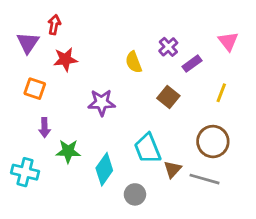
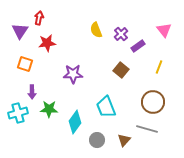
yellow semicircle: (134, 62) -> (96, 30), moved
brown triangle: (173, 169) -> (124, 140), moved
cyan cross: (25, 172) -> (18, 113), moved, turned -30

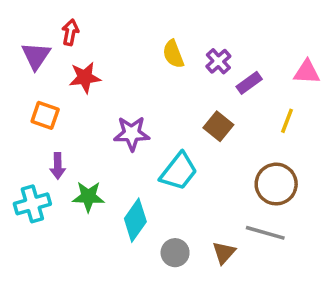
pink triangle: (164, 30) -> (307, 72), moved, turned -49
cyan trapezoid: (106, 107) -> (179, 171), moved, turned -120

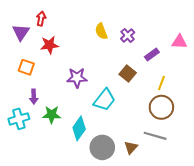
purple rectangle: (249, 83) -> (152, 54), moved
yellow line: (287, 121) -> (161, 83), moved
gray circle: (175, 253) -> (102, 147), size x1.5

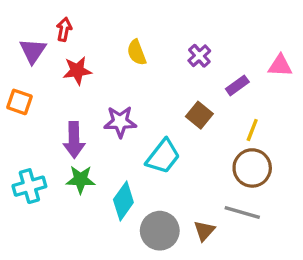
yellow semicircle: (101, 31) -> (137, 52), moved
orange square: (26, 67) -> (19, 102), moved
purple arrow: (34, 97) -> (74, 140), moved, size x1.5

